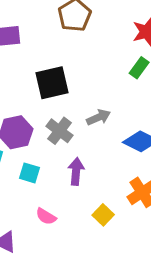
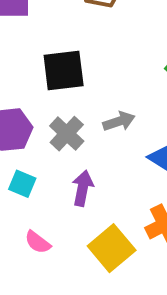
yellow square: (103, 215) -> (112, 248), size x1.6

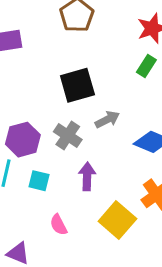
black square: (64, 70) -> (77, 85), moved
pink semicircle: (38, 242) -> (59, 225), turned 35

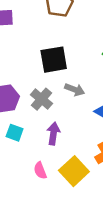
gray arrow: (107, 119) -> (75, 90), turned 42
pink semicircle: (59, 225) -> (40, 170), moved

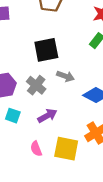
purple arrow: (53, 134) -> (47, 116), turned 54
yellow square: (74, 171) -> (66, 149), turned -35

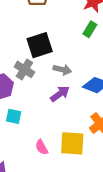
gray cross: (36, 85) -> (24, 69), moved
purple arrow: (47, 116) -> (60, 94), moved

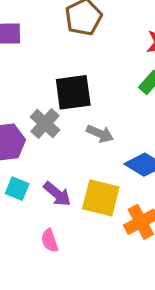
purple arrow: (60, 94) -> (57, 194), moved, turned 66
yellow square: (72, 143) -> (101, 198), moved

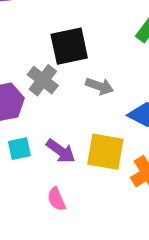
cyan square: (17, 189) -> (19, 149), turned -30

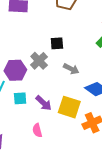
black square: (69, 46) -> (57, 43), size x0.6

